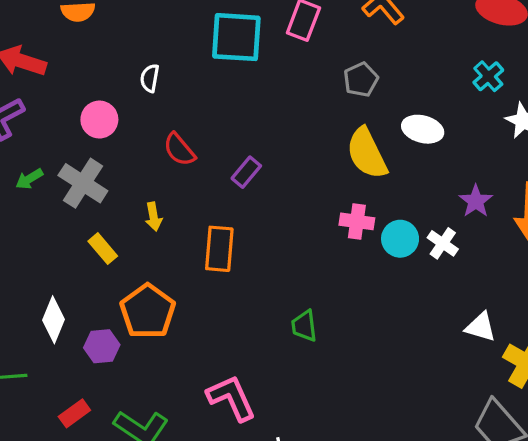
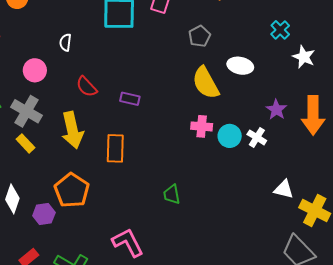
purple rectangle: (246, 172) -> (130, 99), turned 66
yellow arrow: (154, 217) -> (72, 130), size x2.0
yellow rectangle: (103, 249) -> (25, 143), moved

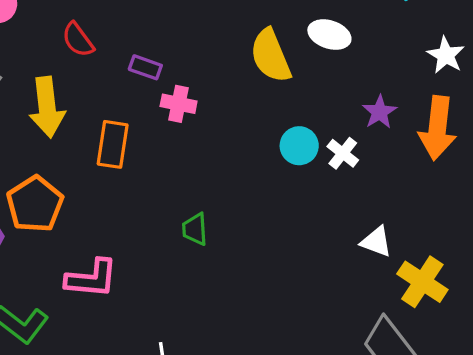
white star: (304, 57) -> (446, 55), moved
pink cross: (202, 126) -> (179, 104), moved
pink L-shape: (128, 243) -> (92, 279), moved, turned 116

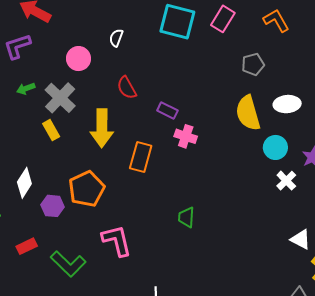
white ellipse: (329, 35) -> (287, 104), turned -30
cyan circle: (299, 146) -> (275, 147), moved
pink L-shape: (92, 279) -> (117, 241), turned -116

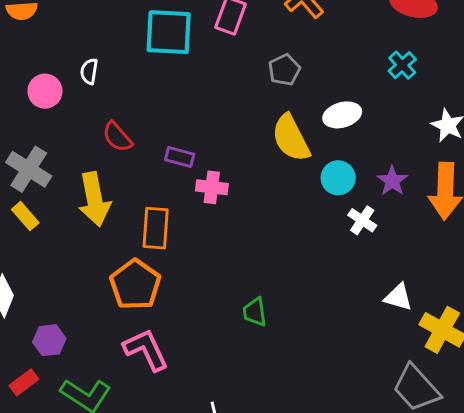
pink circle: (79, 59) -> (45, 91), moved
orange pentagon: (87, 189) -> (135, 285), moved
purple hexagon: (53, 206) -> (49, 340), moved
green trapezoid: (186, 217) -> (255, 312), moved

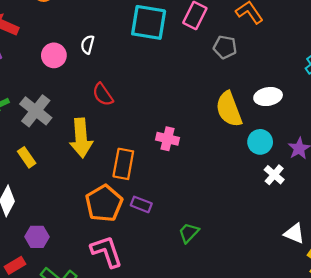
gray pentagon: (284, 70) -> (225, 47), moved, turned 30
purple rectangle: (180, 157) -> (141, 204), moved
yellow rectangle: (25, 216) -> (27, 157), moved
green trapezoid: (255, 312) -> (189, 233), turned 45

